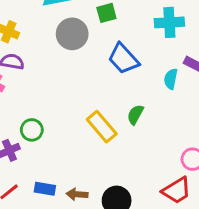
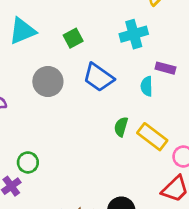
gray circle: (72, 34) -> (48, 81), moved
yellow rectangle: (102, 127) -> (152, 137), moved

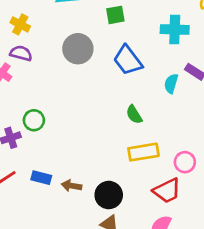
green semicircle: (121, 127) -> (134, 115), turned -66
yellow rectangle: (152, 137) -> (143, 152), moved, turned -64

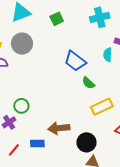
gray circle: (78, 49) -> (22, 44), moved
blue trapezoid: (128, 60) -> (75, 61), moved
brown arrow: (71, 186) -> (59, 128), moved, size x1.5

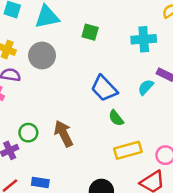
green square: (57, 19) -> (90, 32), turned 32
cyan semicircle: (108, 55) -> (146, 87), turned 32
brown arrow: (59, 128) -> (64, 134), moved, turned 60

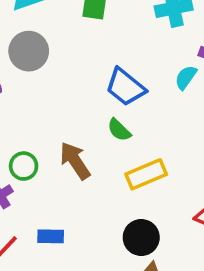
green semicircle: (116, 118) -> (119, 130), moved
yellow rectangle: (128, 150) -> (146, 174), moved

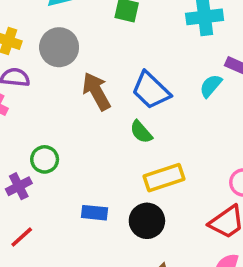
brown arrow: (75, 161) -> (96, 91), moved
blue rectangle: (51, 236) -> (95, 213), moved
black circle: (141, 238) -> (147, 221), moved

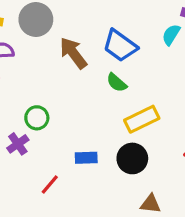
red line: (22, 237) -> (50, 185), moved

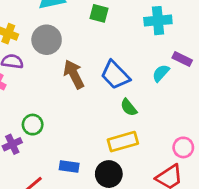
green semicircle: (117, 83) -> (129, 107), moved

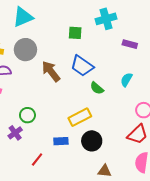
green square: (99, 13) -> (75, 33), moved
cyan semicircle: (161, 73) -> (126, 80), moved
yellow rectangle: (123, 142) -> (80, 117), moved

